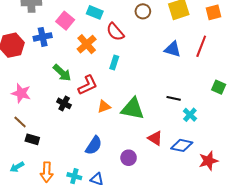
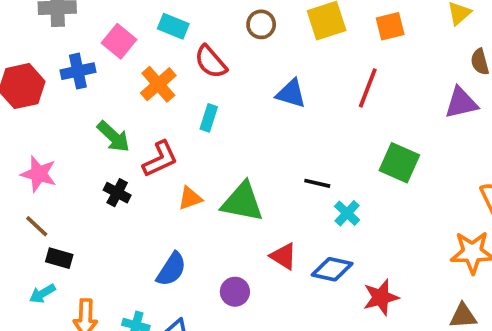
blue triangle: (173, 49) -> (291, 94), moved
green square: (219, 87) -> (399, 163), size x1.5
cyan arrow: (17, 167) -> (42, 294), moved

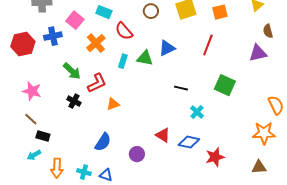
blue triangle: (291, 94) -> (167, 48), turned -42
black line: (317, 183) -> (181, 88), moved
green triangle: (242, 202) -> (145, 58), moved, size x0.7

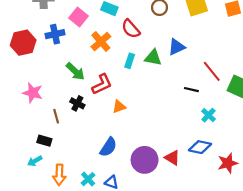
red line: (208, 45) -> (212, 71), moved, turned -60
brown line: (31, 119) -> (56, 116), moved, turned 32
red triangle: (163, 135) -> (172, 158), moved
purple circle: (137, 154) -> (145, 160), size x1.6
cyan cross: (84, 172) -> (88, 179), turned 32

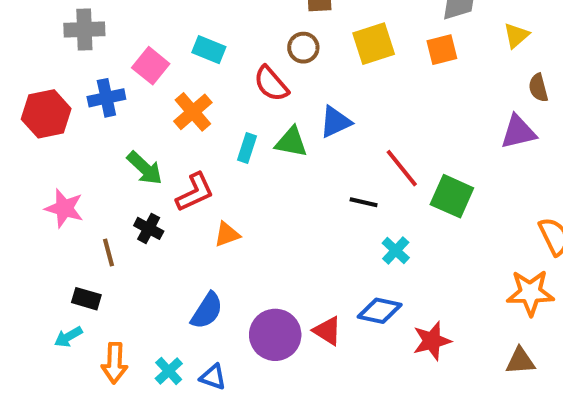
red semicircle: (131, 29) -> (271, 84), moved

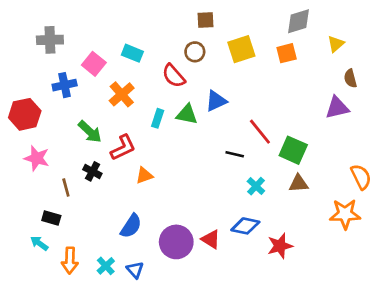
red hexagon: (46, 114) -> (25, 114), moved
cyan arrow: (68, 337) -> (39, 243), turned 66
brown triangle: (520, 361) -> (299, 183), moved
blue triangle: (213, 377) -> (135, 270), turned 30

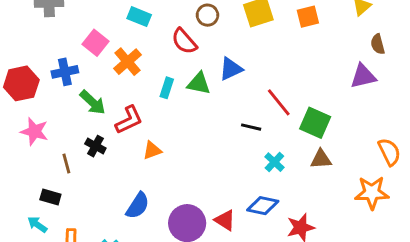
pink square: (94, 64) -> (95, 43), moved
blue cross: (65, 85) -> (65, 72), moved

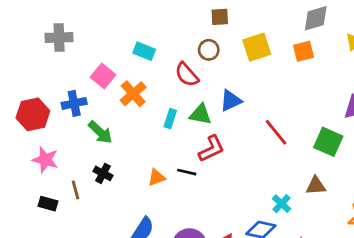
red L-shape: (129, 120) -> (211, 149), moved
green square: (315, 123) -> (328, 142), moved
black line: (251, 127) -> (187, 172), moved
cyan cross: (274, 162) -> (281, 204), moved
black rectangle: (50, 197) -> (48, 204), moved

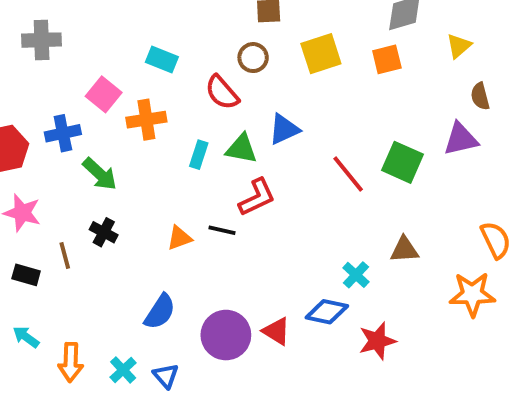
orange cross: (133, 94) -> (146, 120), turned 32
green square: (328, 142) -> (403, 162), moved

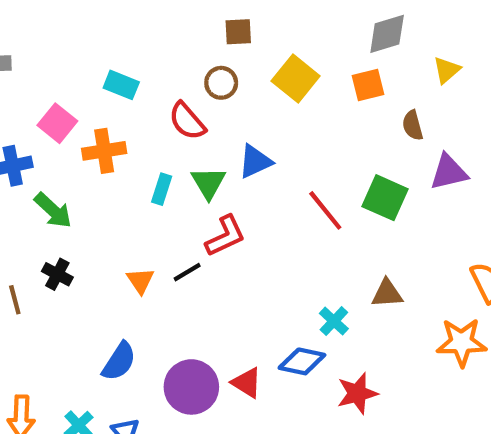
yellow square: (321, 54) -> (296, 79), turned -33
brown semicircle: (480, 96) -> (413, 125), moved
green triangle: (241, 149) -> (208, 183), turned 48
black line: (222, 230) -> (187, 272), turned -44
orange triangle: (179, 238) -> (140, 281), turned -44

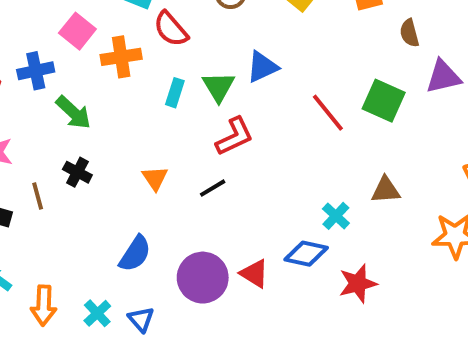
red semicircle: (187, 121) -> (171, 29), moved
black line: (187, 272) -> (213, 188), moved

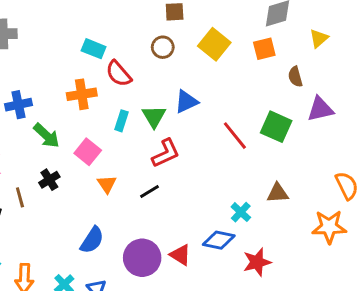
pink square: (77, 31) -> (88, 152), moved
black cross: (77, 172) -> (49, 180), turned 30

